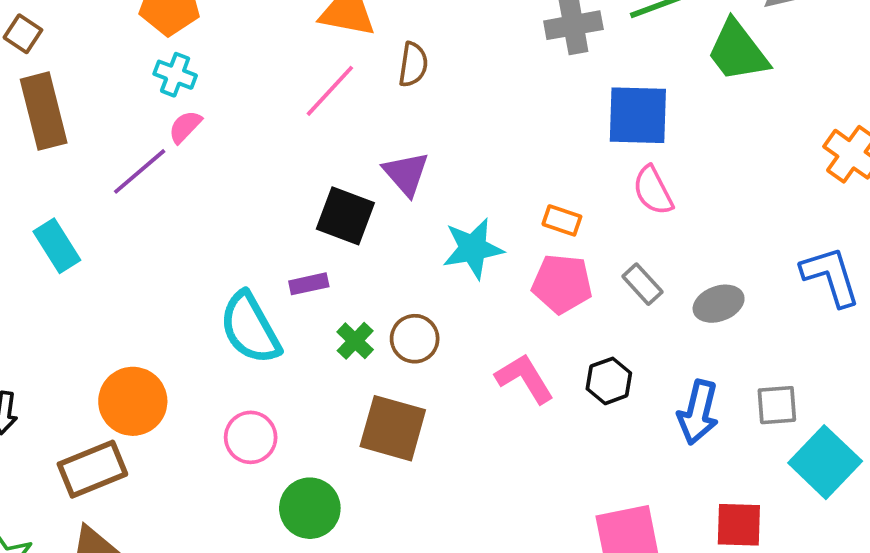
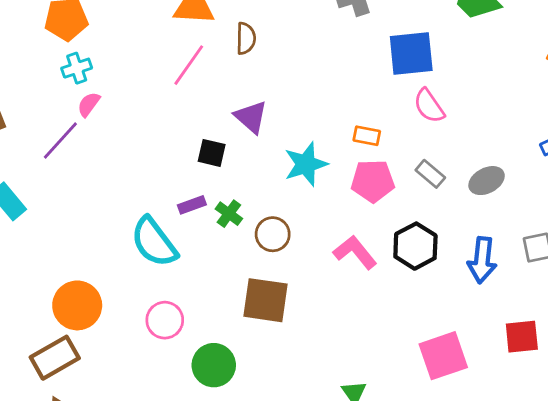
cyan cross: (175, 75) -> (77, 68), turned -32
black square: (345, 216) -> (212, 153), size x0.7
green cross: (355, 341) -> (229, 214), moved
black hexagon: (609, 381) -> (415, 246), size x1.4

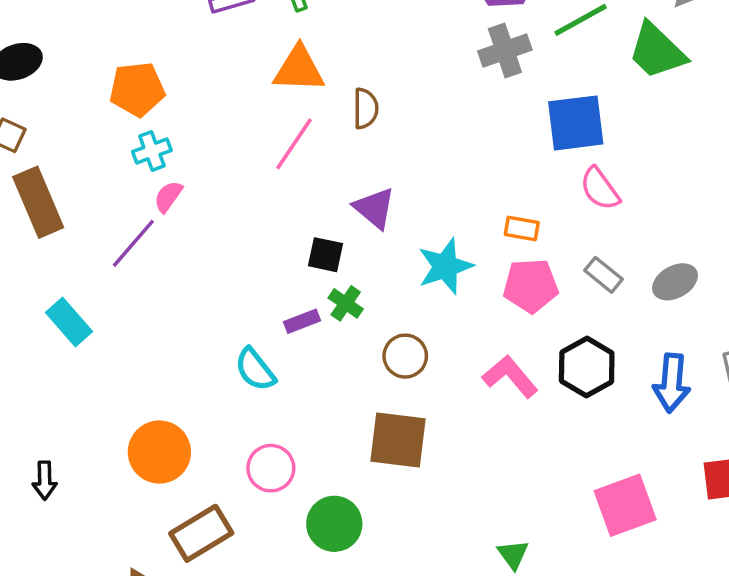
green cross: (229, 214) -> (346, 303), moved
cyan semicircle: (154, 242) -> (255, 369), size x0.7
brown rectangle: (55, 358) -> (201, 533), moved

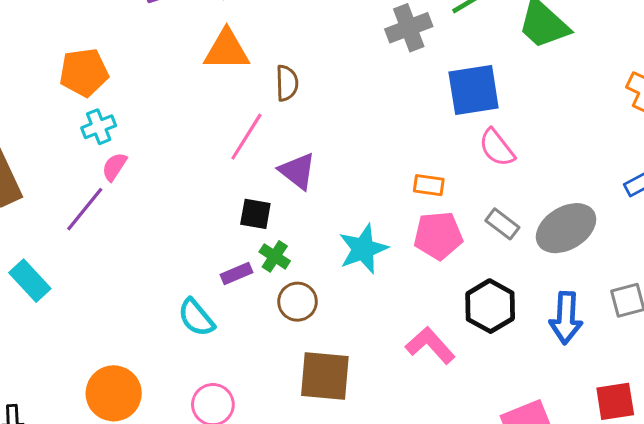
pink line: (294, 144) -> (246, 137), moved
cyan star: (445, 266) -> (363, 249), moved
gray ellipse: (675, 282) -> (566, 228), size x1.5
brown circle: (405, 356) -> (297, 302), moved
pink L-shape: (510, 377) -> (430, 345), moved

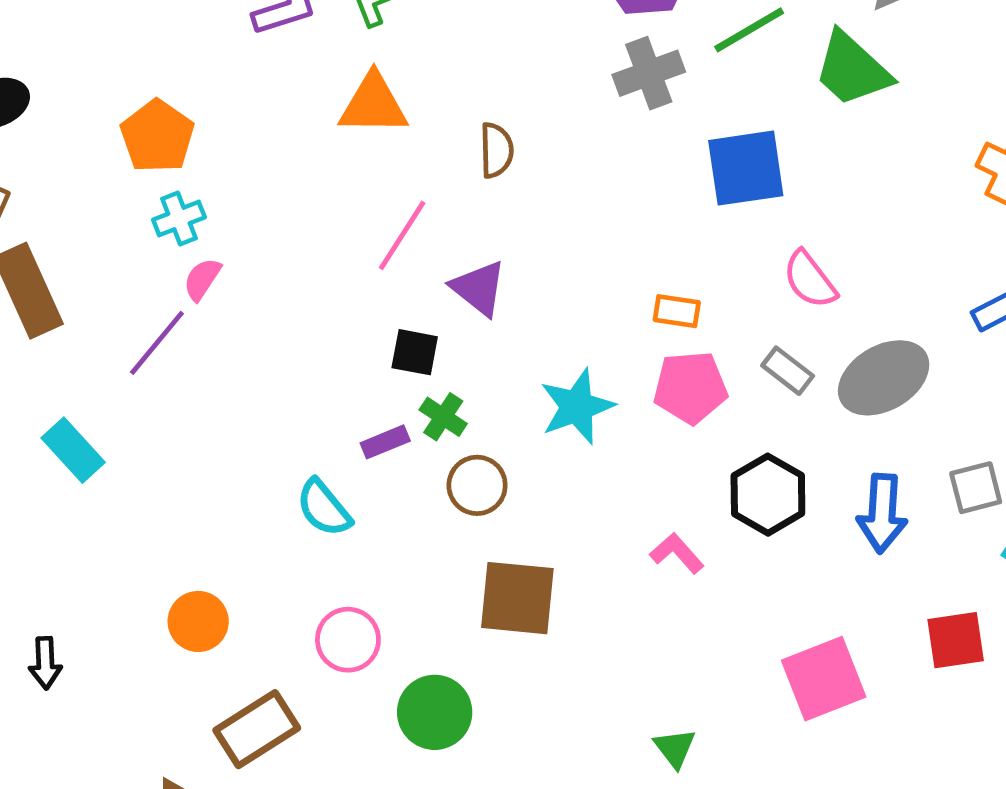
orange pentagon: (84, 72) -> (157, 136), turned -30
brown semicircle: (287, 83) -> (496, 150), moved
pink semicircle: (497, 148) -> (810, 280), moved
pink L-shape: (430, 345) -> (677, 553), size x0.7
orange circle: (114, 393) -> (198, 621), size x0.7

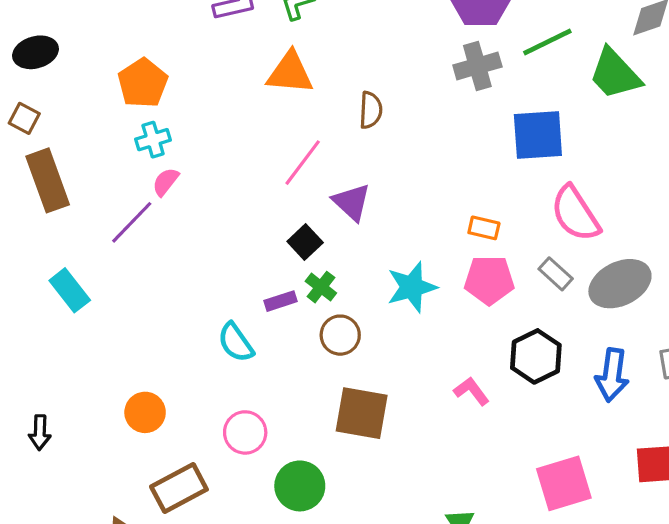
pink semicircle: (810, 280) -> (575, 214), size x1.4
black square: (415, 352) -> (305, 242), turned 32

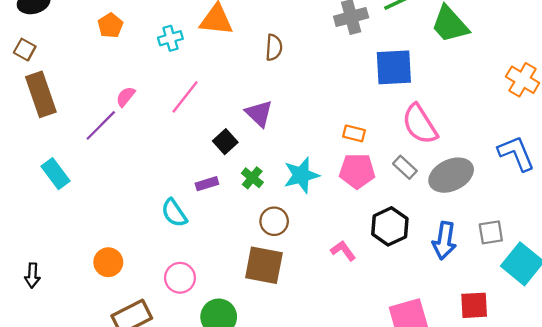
orange pentagon: (143, 83) -> (110, 25), size x0.7
cyan cross: (153, 140) -> (170, 38), moved
pink line: (303, 163) -> (185, 97), moved
green cross: (321, 287) -> (252, 178), moved
brown circle: (340, 335) -> (274, 221), moved

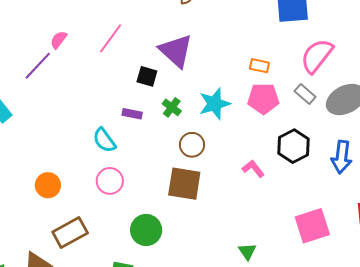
purple triangle: (259, 113) -> (176, 51), size x1.4
pink semicircle: (420, 124) -> (317, 56), turned 72
black square: (225, 142) -> (147, 76), turned -30
purple rectangle: (207, 184) -> (132, 114), turned 30
pink circle: (180, 278) -> (110, 181), moved

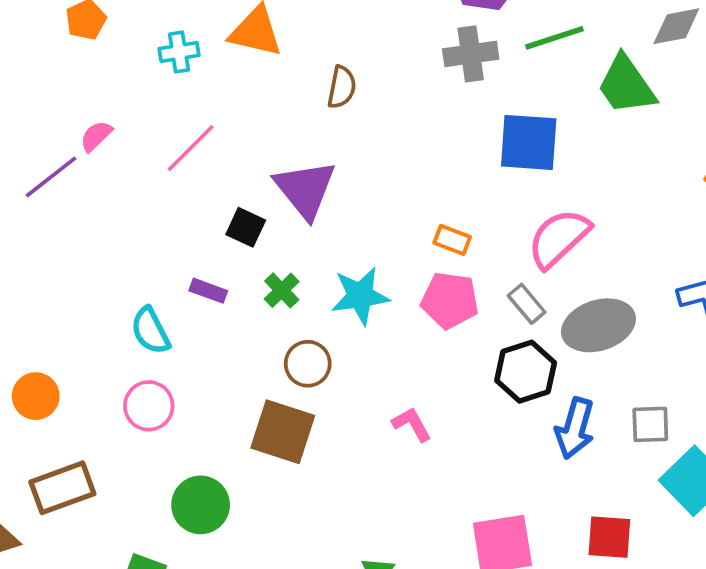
black hexagon: (293, 146) -> (526, 372), moved

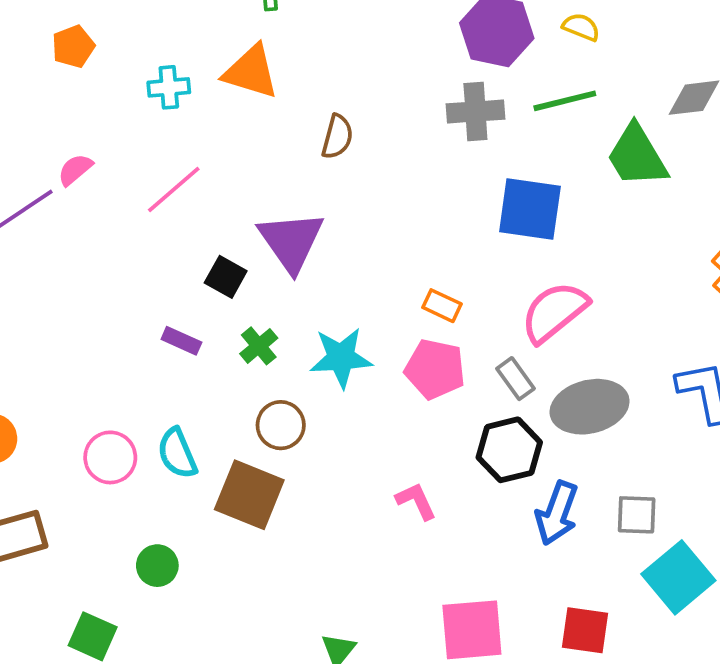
cyan semicircle: (150, 331) -> (177, 453), moved
pink L-shape: (412, 424) -> (416, 501), moved
green circle: (201, 505) -> (157, 566), size x0.7

